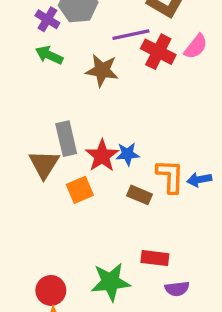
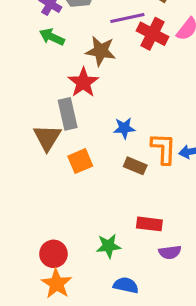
red star: (102, 156) -> (83, 82), moved
green star: (111, 282) -> (109, 246), size x0.7

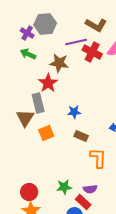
orange L-shape: (164, 148) -> (98, 158), moved
red rectangle: (149, 224) -> (83, 202), moved, turned 35
purple semicircle: (170, 252) -> (90, 189), moved

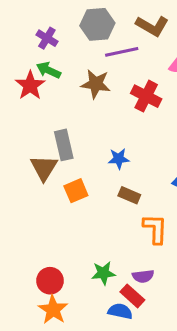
gray hexagon: (45, 24) -> (97, 24), moved
red cross: (92, 52) -> (146, 96), moved
red star: (48, 83) -> (30, 85), moved

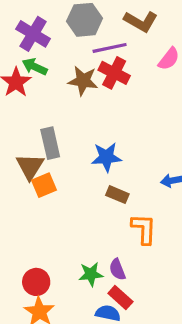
purple cross: (47, 38) -> (33, 34), size x1.5
red cross: (146, 96) -> (114, 73), moved
blue star: (119, 159) -> (106, 157), size x1.4
orange square: (76, 191) -> (44, 185), moved
purple semicircle: (143, 276) -> (117, 269), moved, turned 75

